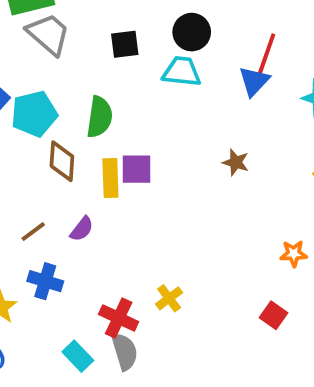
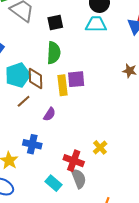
black square: (125, 44) -> (55, 23), moved
cyan pentagon: (34, 114) -> (18, 75), moved
brown line: (33, 232) -> (24, 101), moved

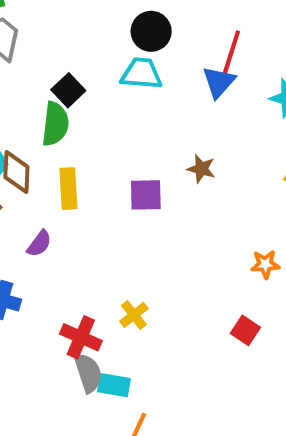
black square: (55, 23) -> (68, 90), moved, turned -35
purple square: (76, 79) -> (146, 195), moved
cyan rectangle: (53, 183) -> (114, 385), moved, turned -35

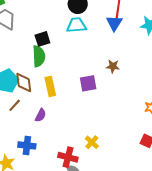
black square: (68, 90) -> (42, 39), turned 35

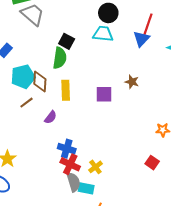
black square: (42, 39) -> (67, 41), turned 35
yellow cross: (92, 142) -> (95, 167), moved
blue cross: (27, 145) -> (67, 149), moved

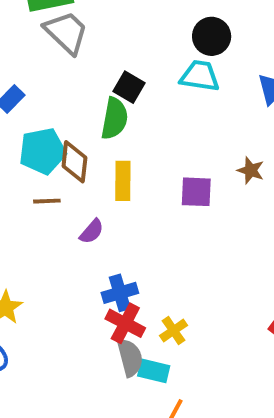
brown line: (27, 103) -> (47, 201), turned 32
blue cross: (67, 149) -> (120, 293), turned -36

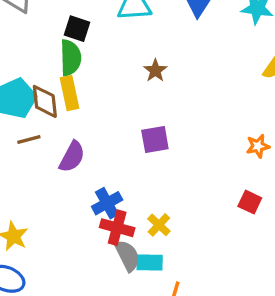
brown star: (251, 170) -> (155, 71), moved, turned 30
yellow rectangle: (123, 181) -> (69, 93), moved
purple square: (196, 192) -> (155, 139), moved
purple semicircle: (92, 231) -> (72, 157), size x1.4

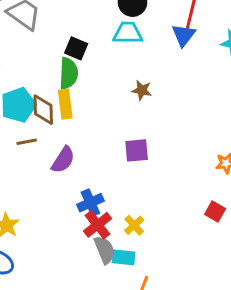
brown star: (155, 71) -> (142, 90), turned -30
red cross: (117, 228) -> (98, 225), turned 32

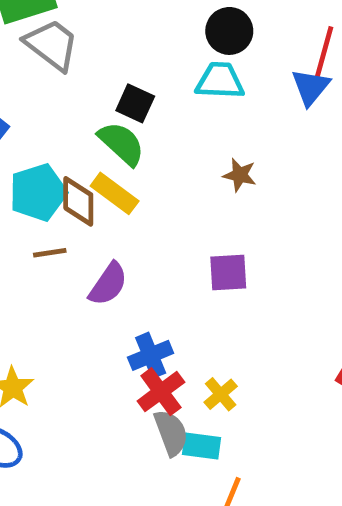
green semicircle: (69, 73) -> (121, 143), turned -52
yellow rectangle: (65, 104) -> (115, 193), turned -48

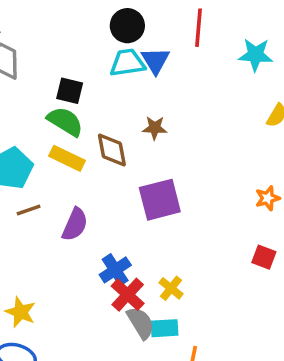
blue triangle: (311, 87) -> (155, 61), moved
brown diamond: (78, 201) -> (112, 150), moved
purple square: (228, 273) -> (160, 200), size x1.4

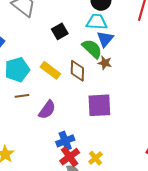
blue triangle: (155, 61) -> (105, 39), moved
black square: (70, 91) -> (60, 31), turned 35
green semicircle: (65, 121) -> (92, 49), moved

